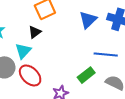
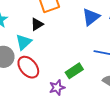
green rectangle: (86, 75) -> (74, 71), moved

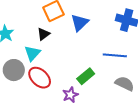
blue triangle: (91, 17) -> (80, 23), moved

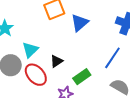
black triangle: (44, 34) -> (56, 61), moved
blue line: (115, 55) -> (112, 58), turned -65

